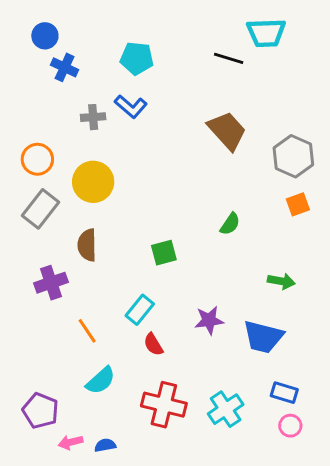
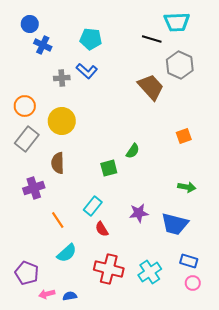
gray hexagon: (293, 156) -> (180, 65), moved
orange square: (298, 204) -> (184, 136), moved
green semicircle: (230, 224) -> (133, 151), moved

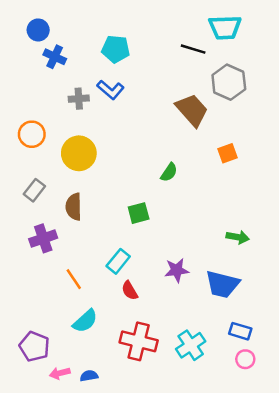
orange square: (184, 136) -> (228, 153), moved
gray rectangle: (27, 139) -> (34, 190), moved, size x0.7
green semicircle: (133, 151) -> (169, 172), moved

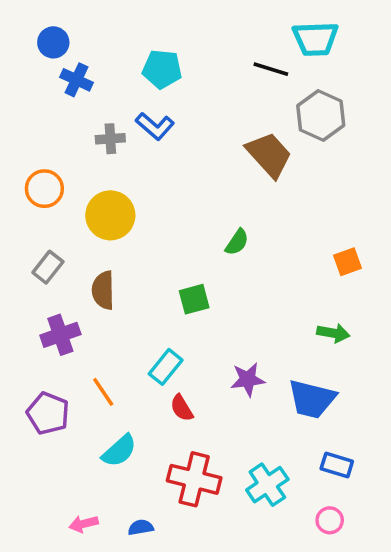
orange square: (228, 153) -> (348, 262), moved
purple pentagon: (34, 346) -> (48, 413), moved
pink circle: (245, 359) -> (330, 520), moved
blue semicircle: (89, 376) -> (141, 527), moved

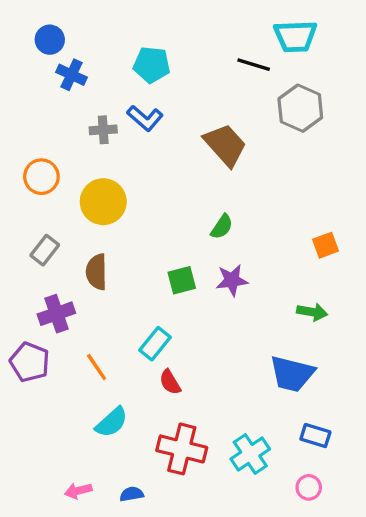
brown trapezoid: (269, 155) -> (225, 145), moved
purple star: (248, 379) -> (232, 280), moved
purple pentagon: (48, 413) -> (30, 362), moved

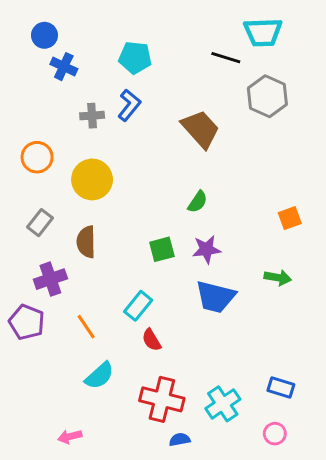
blue L-shape: (145, 118) -> (129, 105), turned -92
blue trapezoid: (292, 374) -> (215, 297), moved
blue semicircle: (132, 494) -> (180, 440), moved

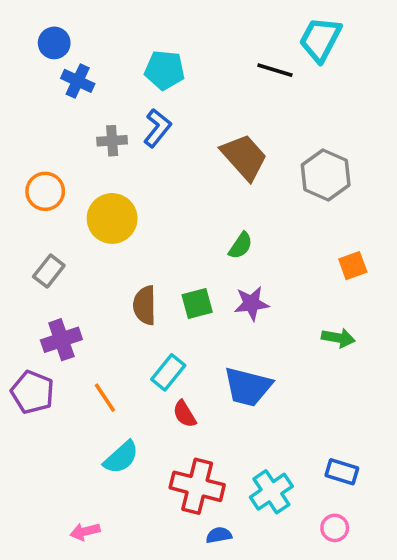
cyan trapezoid: (263, 32) -> (320, 39), turned 120
gray hexagon: (267, 96) -> (326, 175), moved
brown semicircle: (86, 242) -> (145, 305), moved
blue trapezoid: (215, 297) -> (248, 387), moved

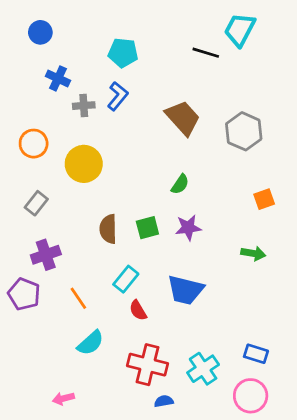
blue cross: (78, 81) -> (58, 78), moved
pink circle: (335, 528) -> (251, 396), size x1.6

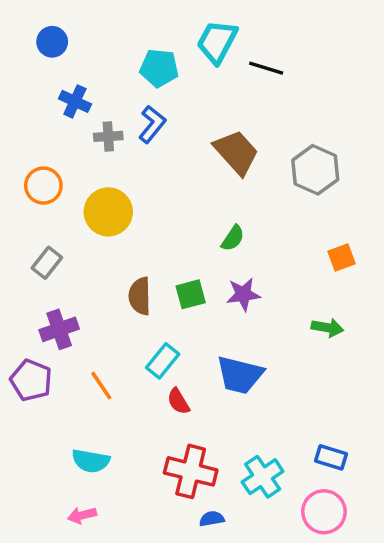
cyan trapezoid: (240, 30) -> (217, 42), moved
cyan semicircle: (91, 343) -> (91, 461), moved, turned 52

